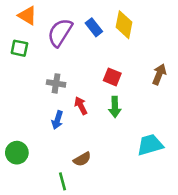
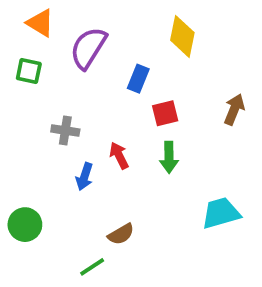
blue rectangle: (94, 27) -> (138, 79), moved, turned 60
red square: (112, 77) -> (165, 113), turned -36
gray cross: (56, 83) -> (65, 131), moved
green line: (63, 181) -> (92, 267), turned 72

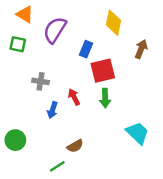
brown arrow: (234, 109) -> (141, 49), moved
red square: (165, 113) -> (103, 71), size x1.5
cyan trapezoid: (221, 213) -> (137, 133), turned 60

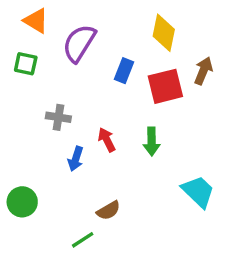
red square: (103, 71) -> (165, 86), moved

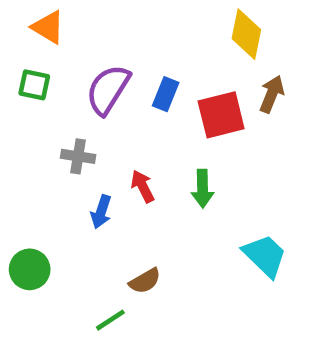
yellow diamond: (164, 33) -> (246, 34), moved
purple semicircle: (79, 43) -> (108, 90), moved

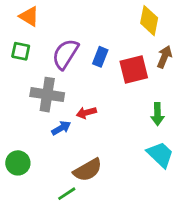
gray cross: (78, 156) -> (47, 95), size x1.6
red arrow: (143, 186) -> (86, 113), turned -78
green arrow: (203, 189) -> (157, 114), moved
blue arrow: (101, 212) -> (61, 128), turned -138
brown semicircle: (145, 281) -> (88, 170), size x1.5

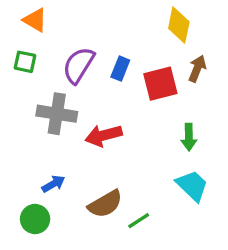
red arrow: (86, 113) -> (104, 135), size x1.5
blue arrow: (61, 128) -> (53, 184), moved
green circle: (18, 163) -> (35, 219), moved
green line: (67, 194) -> (139, 221), moved

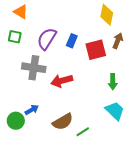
green circle: (35, 219) -> (16, 121), moved

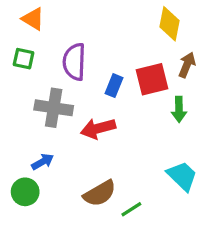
purple semicircle: (47, 39) -> (74, 62), turned -30
blue rectangle: (72, 41) -> (114, 86), moved
green arrow: (113, 82) -> (179, 109), moved
blue arrow: (32, 110) -> (43, 162), moved

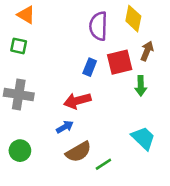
purple semicircle: (74, 62) -> (98, 26), moved
gray cross: (54, 108) -> (19, 95), moved
blue arrow: (43, 162) -> (65, 127), moved

